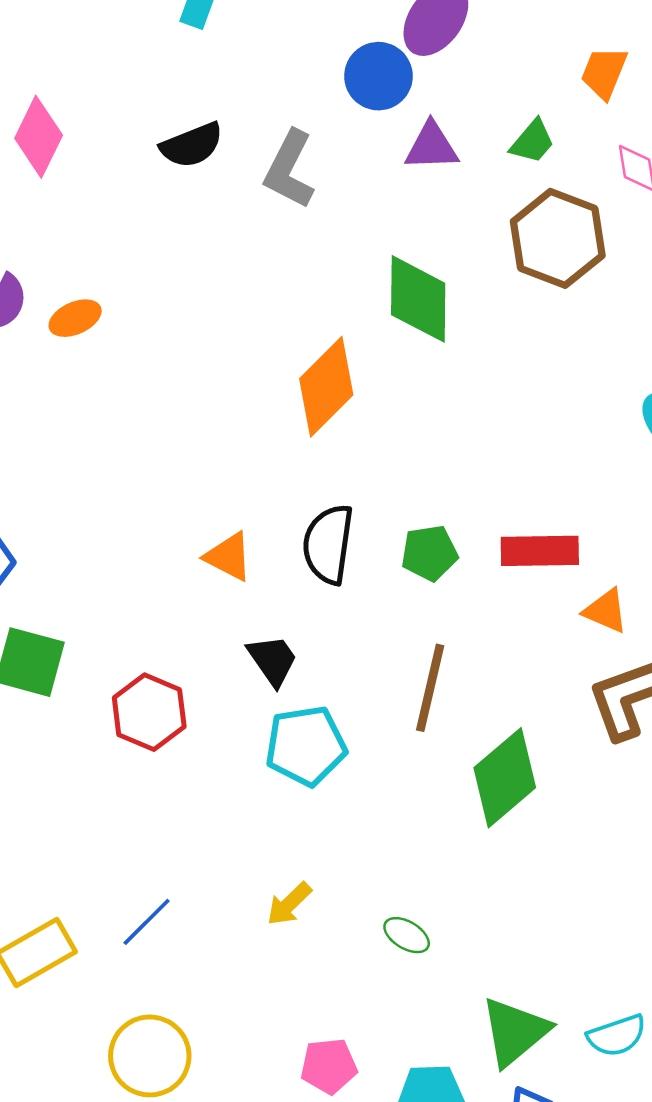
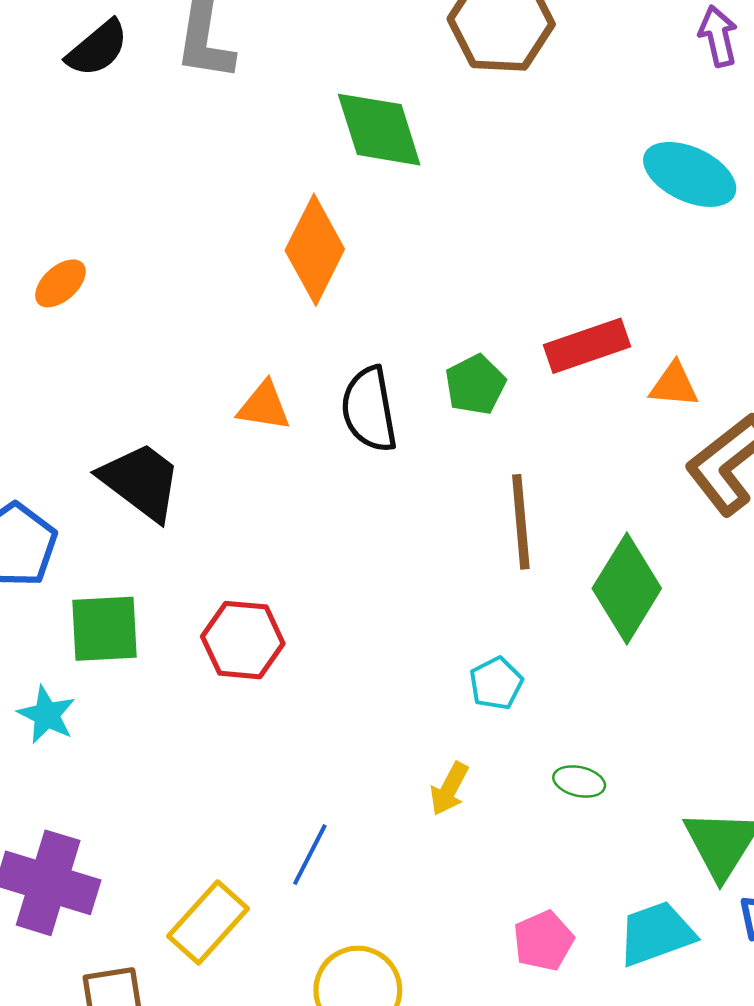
orange ellipse: (75, 318) -> (60, 283), moved
orange triangle: (229, 557) -> (264, 406), moved
black trapezoid: (273, 660) -> (141, 481), moved, size x1.5
cyan pentagon: (306, 746) -> (496, 683), moved, size x0.6

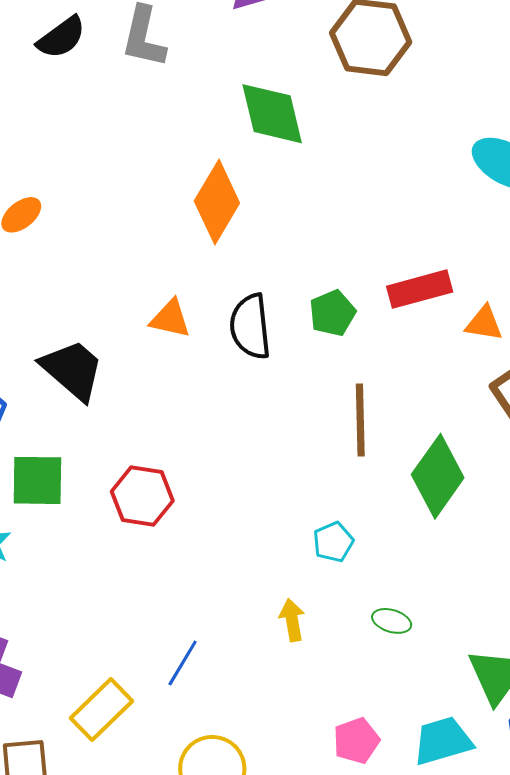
yellow arrow: (449, 789) -> (292, 620), turned 138

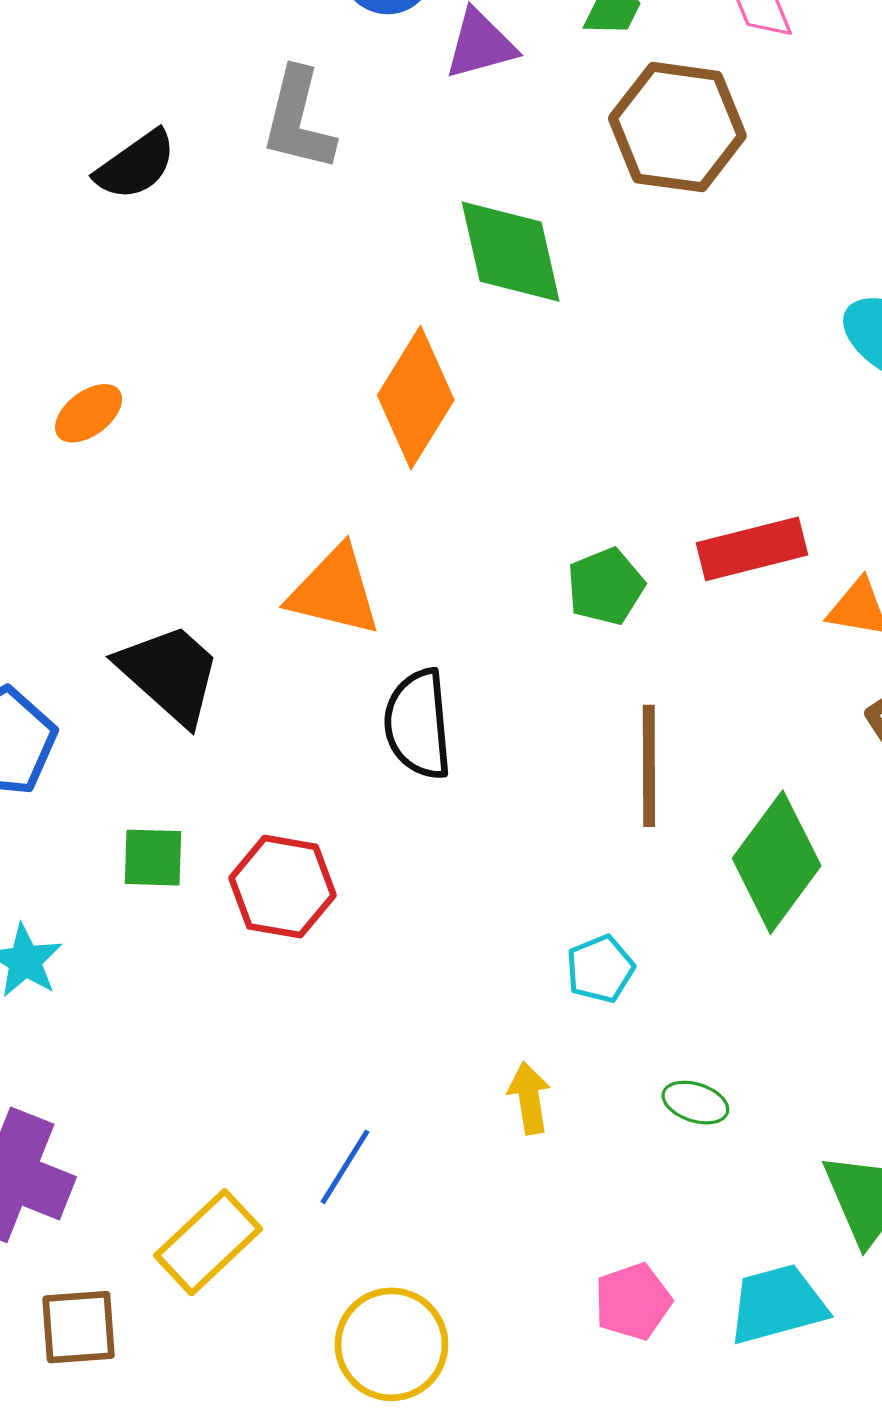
black semicircle: (61, 37) -> (136, 165), moved
orange triangle: (170, 319) -> (335, 591), size x1.4
black semicircle: (250, 327) -> (418, 724), moved
green square: (37, 480) -> (153, 858), moved, size x0.7

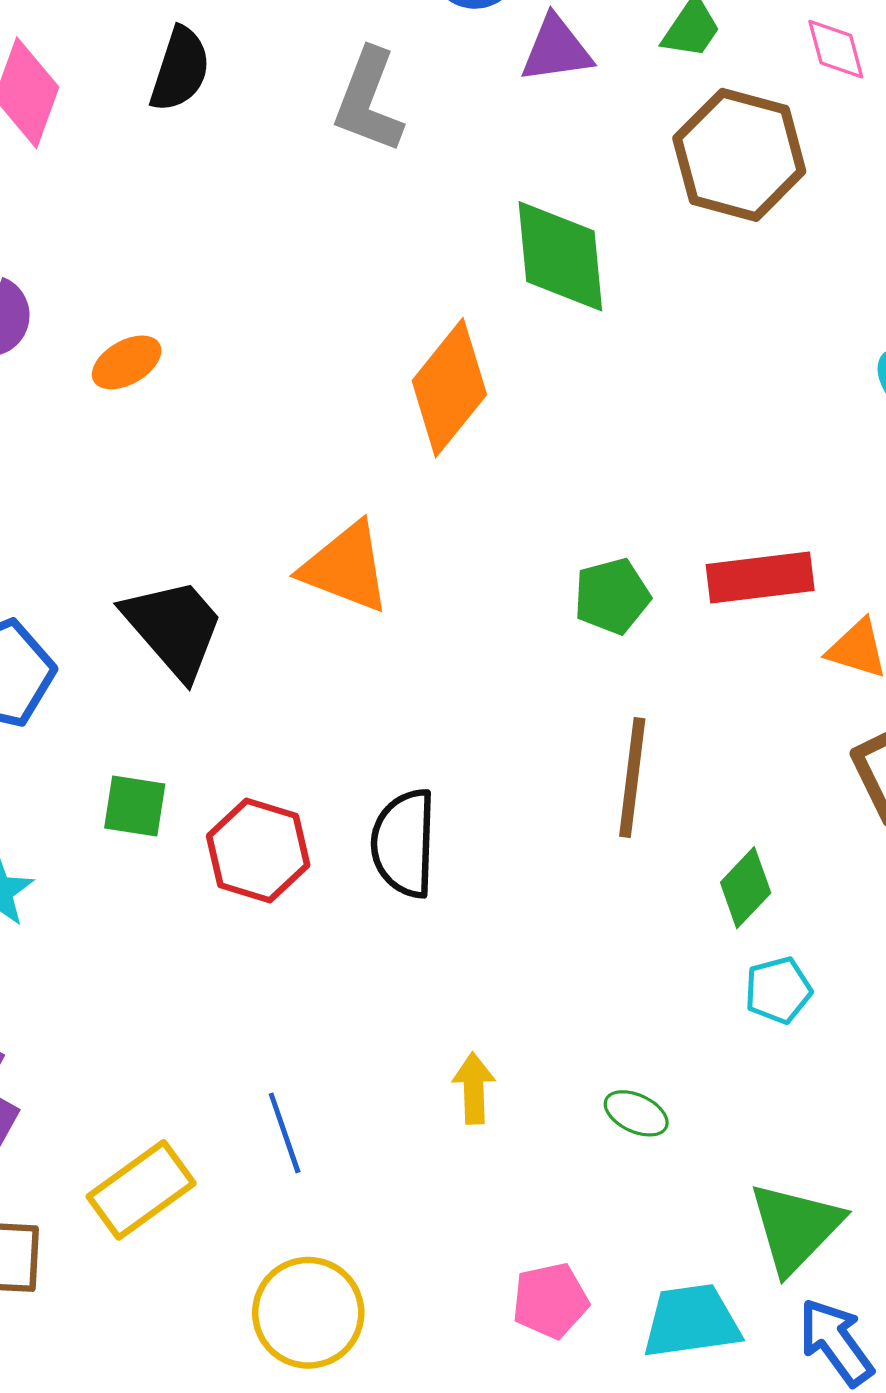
black semicircle: (136, 165) -> (180, 69), moved, turned -44
black semicircle: (418, 724) -> (404, 843), moved
green diamond: (777, 862) -> (746, 888), size x0.6
cyan pentagon: (600, 969) -> (778, 990), moved
blue line: (345, 1167) -> (285, 1133), turned -58

